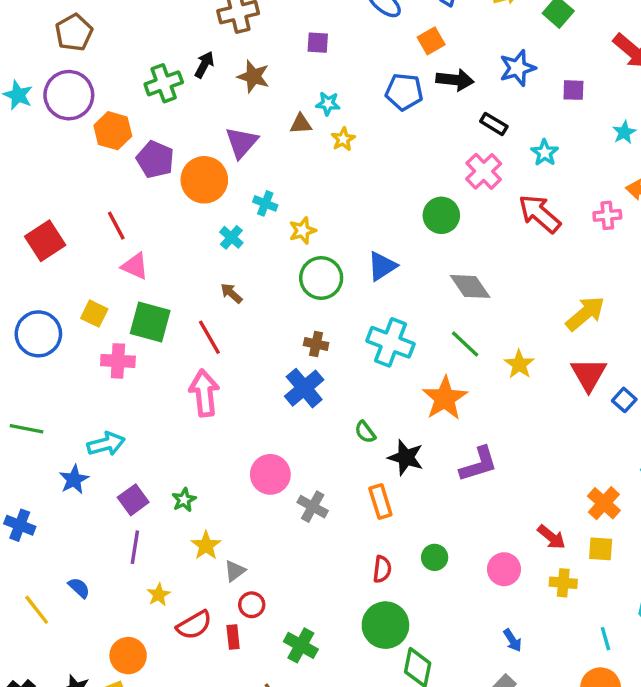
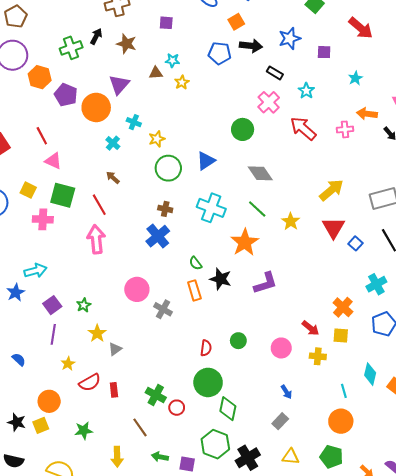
orange rectangle: (380, 501) -> (194, 290), moved
red circle: (252, 605) -> (177, 408), moved

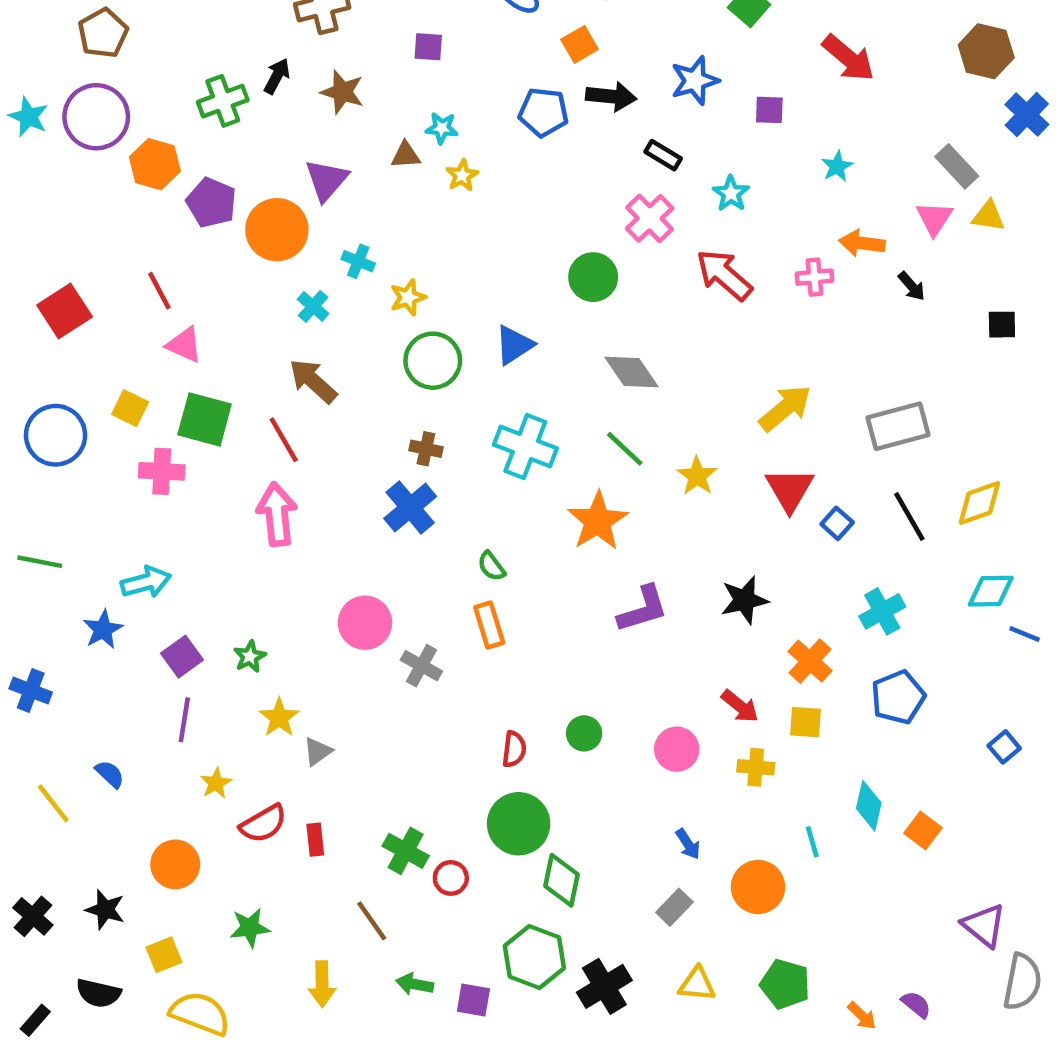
brown arrow: (113, 178) -> (313, 381), size x1.6
black star: (221, 279) -> (744, 600), moved, turned -30
orange circle: (341, 421) -> (758, 887), moved
yellow square: (41, 425) -> (164, 955), moved

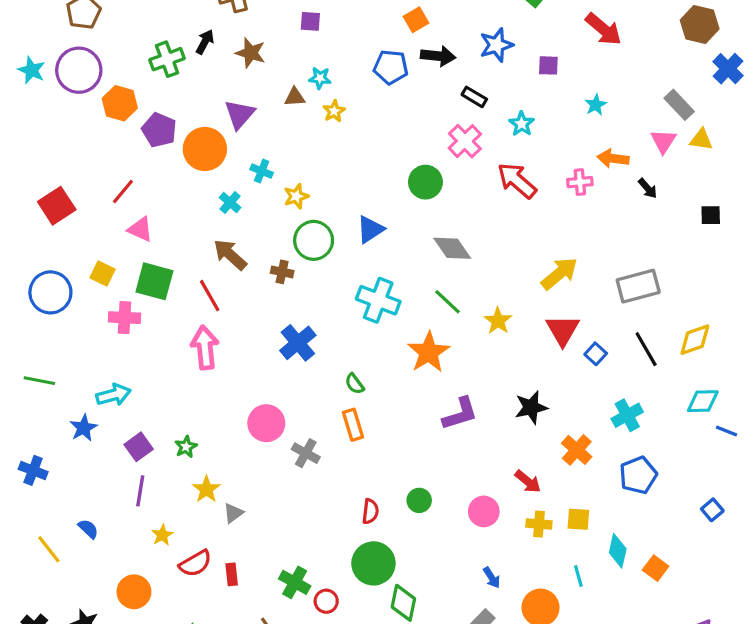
red line: (159, 291) -> (123, 192), turned 68
brown cross: (426, 449) -> (282, 272), moved
yellow square: (805, 722) -> (578, 519), moved

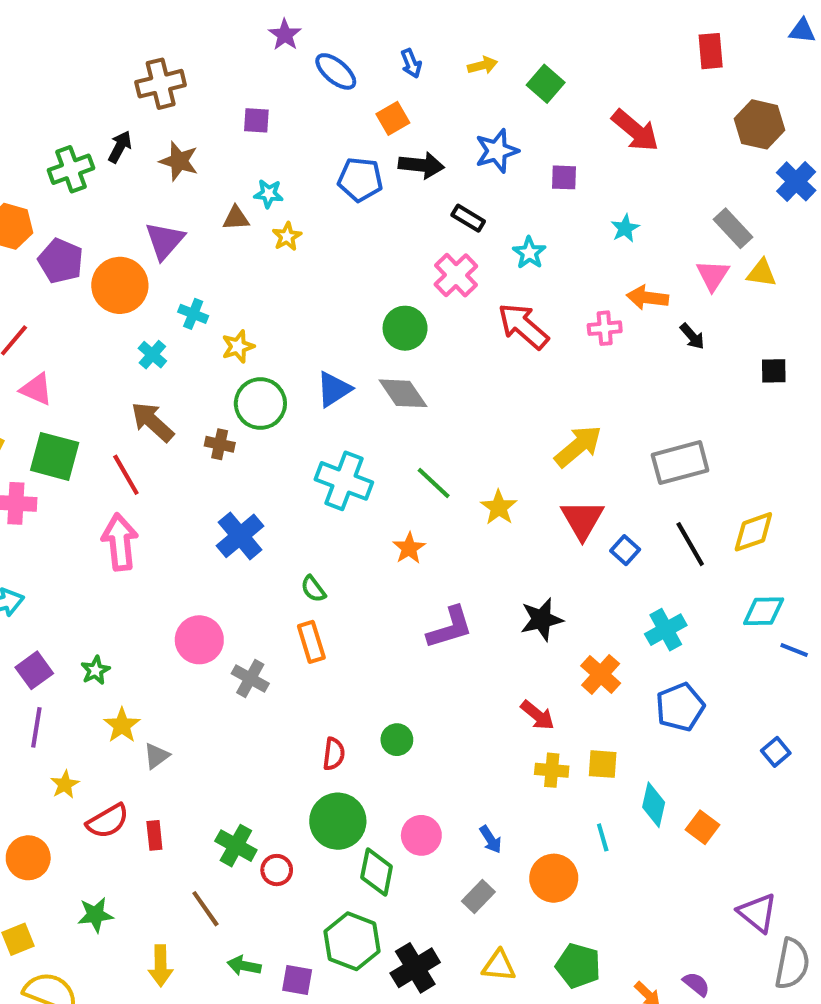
gray diamond: (452, 248) -> (403, 393), moved
orange star: (429, 352) -> (409, 548), size x0.6
pink circle: (484, 511) -> (421, 835), moved

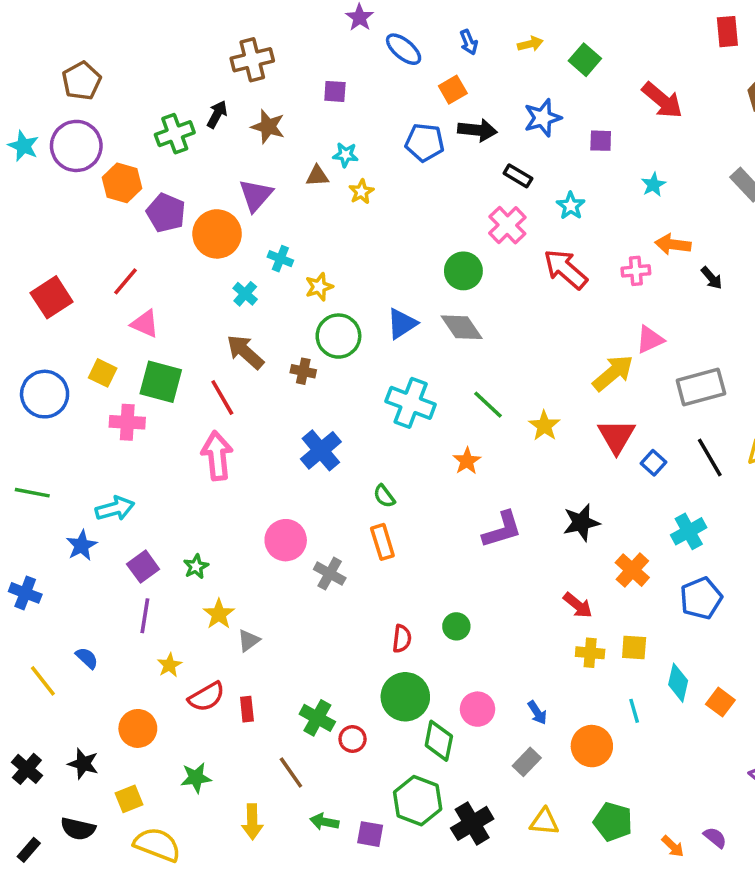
pink triangle: (713, 275) -> (650, 340), moved, turned 32

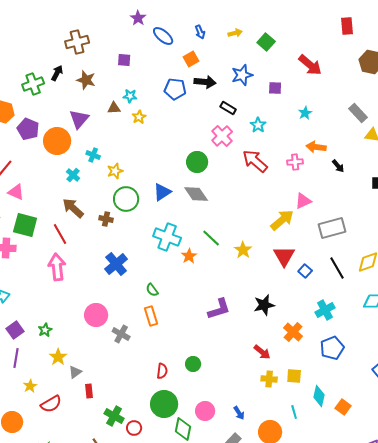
orange star: (467, 461) -> (189, 256), moved
red rectangle: (247, 709) -> (89, 391), moved

